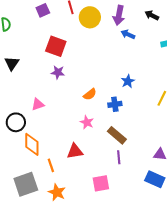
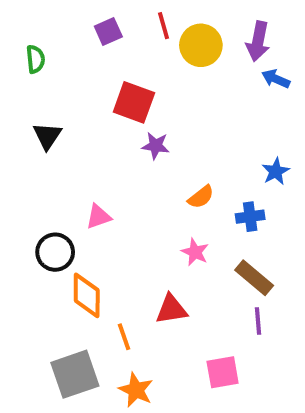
purple star: (58, 72) -> (156, 146), moved

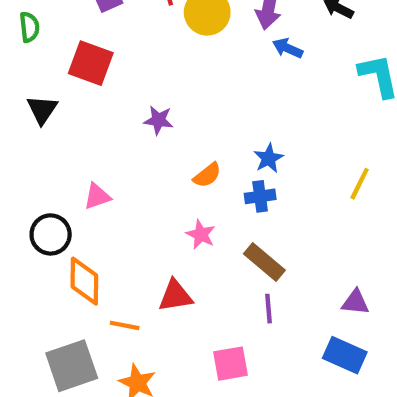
red square: (134, 102) -> (91, 63), moved
blue star: (276, 171) -> (269, 158), moved
orange line: (124, 337) -> (125, 325), turned -60

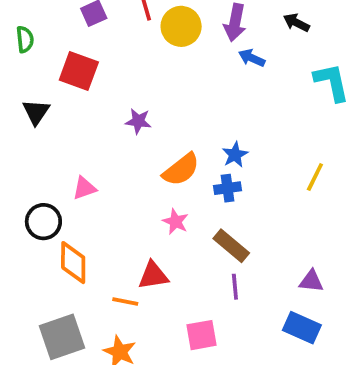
orange semicircle: (207, 175) -> (181, 170), size x1.5
orange line: (125, 325) -> (125, 302), moved

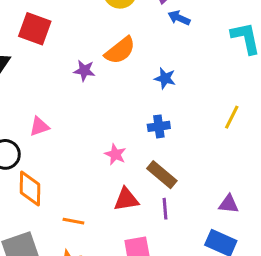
blue star: (235, 155) -> (165, 78), moved, turned -30
orange semicircle: (181, 170) -> (120, 50), moved
red triangle: (153, 276) -> (126, 199), moved

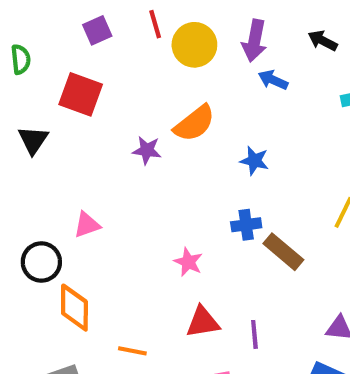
brown rectangle: (162, 175) -> (283, 252), moved

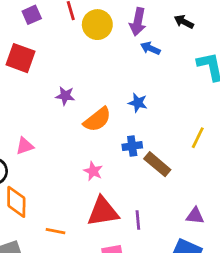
orange semicircle: (194, 123) -> (97, 120), moved
red triangle: (203, 322) -> (103, 212), size x1.4

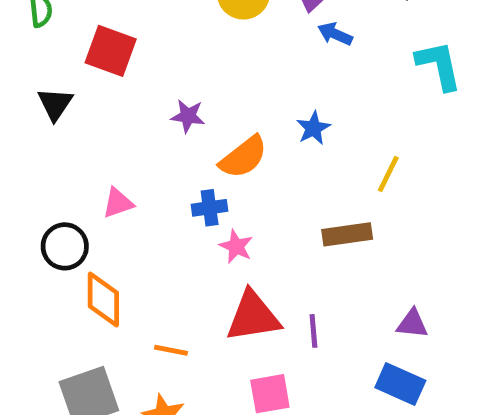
blue star: (138, 103) -> (313, 128), turned 30
yellow line: (198, 138) -> (388, 174), moved
blue cross: (132, 146) -> (210, 208), moved
brown rectangle: (157, 164) -> (347, 234), turned -48

